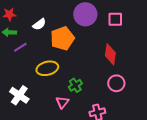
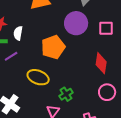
white semicircle: (39, 24) -> (18, 33), moved, turned 136
yellow ellipse: (47, 68) -> (38, 77), turned 35

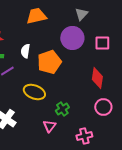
white semicircle: (18, 33) -> (25, 51), moved

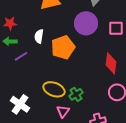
yellow ellipse: (34, 92) -> (54, 89), moved

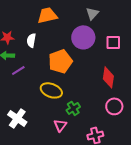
white semicircle: (39, 36) -> (31, 40), moved
yellow ellipse: (54, 89) -> (51, 90), moved

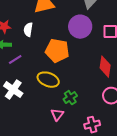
orange pentagon: (60, 61) -> (57, 51), turned 30
white cross: (17, 118) -> (13, 90), moved

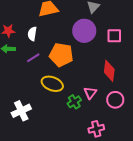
purple line: (15, 60) -> (33, 58), moved
white cross: (13, 90) -> (21, 111), moved, turned 30
pink triangle: (57, 115) -> (90, 93), moved

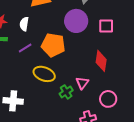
pink circle: (115, 100) -> (108, 99), moved
white cross: (21, 111) -> (13, 101), turned 30

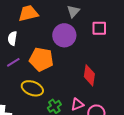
pink square: (106, 26) -> (99, 28), moved
pink triangle: (82, 83) -> (77, 104), moved, turned 32

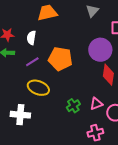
purple circle: (64, 35) -> (100, 50), moved
yellow ellipse: (32, 88) -> (38, 88), moved

